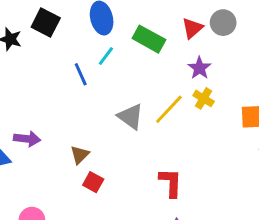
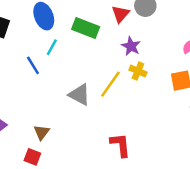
red square: (93, 182) -> (32, 157), moved

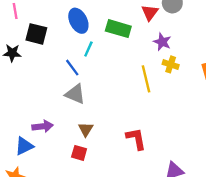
yellow line: (110, 84) -> (146, 79), turned -44
gray triangle: (79, 95) -> (75, 94), moved
red L-shape: (120, 145) -> (136, 139), moved

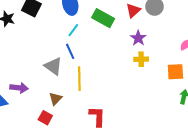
yellow cross: (171, 64) -> (141, 59), turned -32
blue line: (72, 68) -> (70, 51), moved
yellow line: (146, 79) -> (79, 79), moved

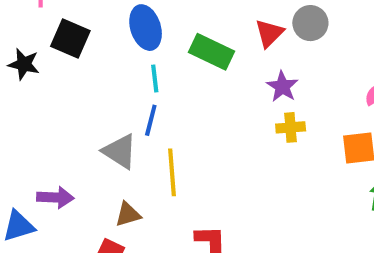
cyan line: (73, 30) -> (155, 79), turned -40
blue line: (70, 51) -> (151, 120), turned 42
brown triangle: (56, 99) -> (128, 214), turned 32

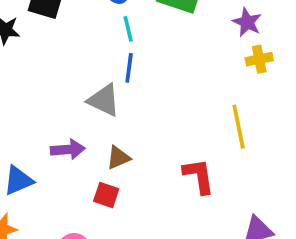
yellow line: (172, 172) -> (239, 127), moved
purple arrow: (55, 197) -> (68, 149), moved

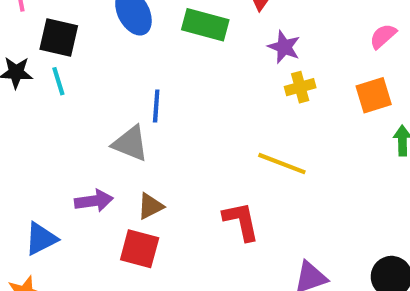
cyan line: (128, 29) -> (58, 81), moved
yellow line: (239, 127) -> (282, 164), turned -54
red square: (106, 195) -> (140, 249), size x1.4

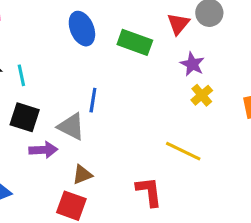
black square: (59, 38) -> (25, 117), moved
yellow cross: (300, 87) -> (202, 95), turned -30
purple arrow: (94, 201) -> (43, 150), moved

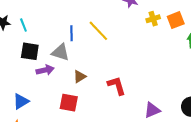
yellow cross: (202, 95) -> (153, 19), moved, turned 32
yellow line: (183, 151) -> (98, 31), moved, turned 30
brown triangle: (82, 175) -> (80, 76), moved

